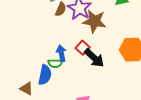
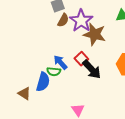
blue arrow: (61, 53) -> (60, 62), turned -35

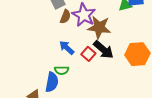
blue arrow: (60, 62) -> (67, 48), moved
black arrow: (92, 69) -> (103, 50), moved

